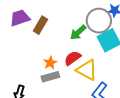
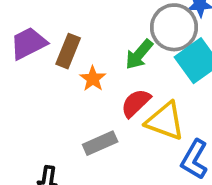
orange star: (50, 63) -> (93, 79), moved

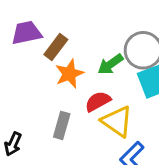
orange star: (93, 79) -> (69, 74), size x1.4
gray rectangle: (100, 143) -> (62, 125), turned -65

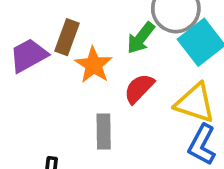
purple trapezoid: (27, 33) -> (29, 55), moved
yellow triangle: (117, 121) -> (195, 103), moved

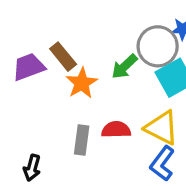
brown rectangle: (67, 37) -> (63, 57), turned -68
red semicircle: (139, 88) -> (116, 130), moved, turned 36

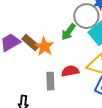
brown rectangle: (63, 57) -> (31, 42), moved

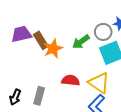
gray circle: (86, 16) -> (103, 32), size x0.7
gray rectangle: (50, 81) -> (39, 96), moved

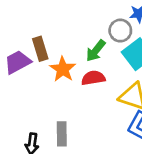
brown rectangle: (41, 40) -> (40, 49), moved, turned 30
red semicircle: (71, 80) -> (93, 78), moved

